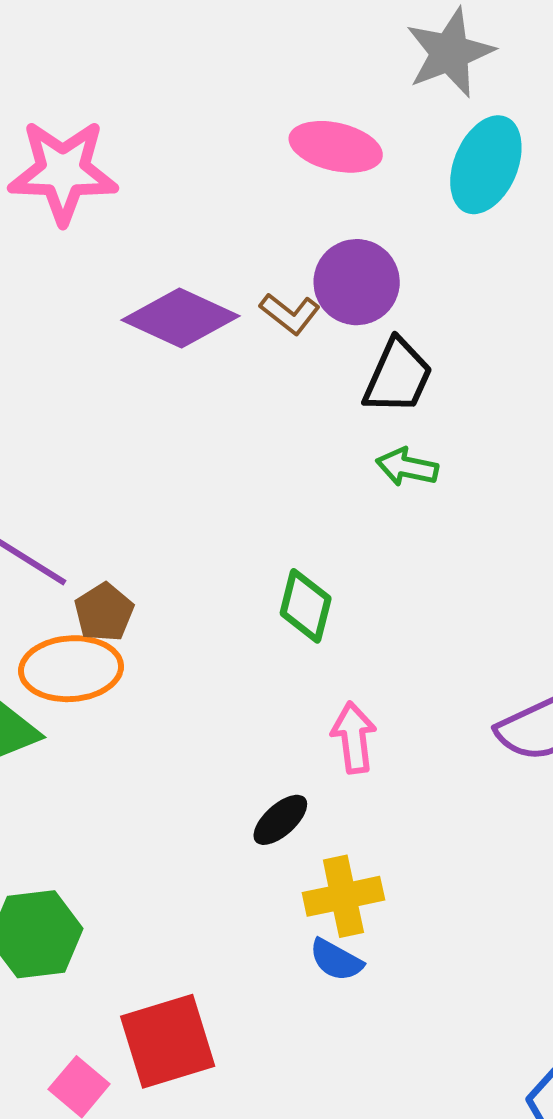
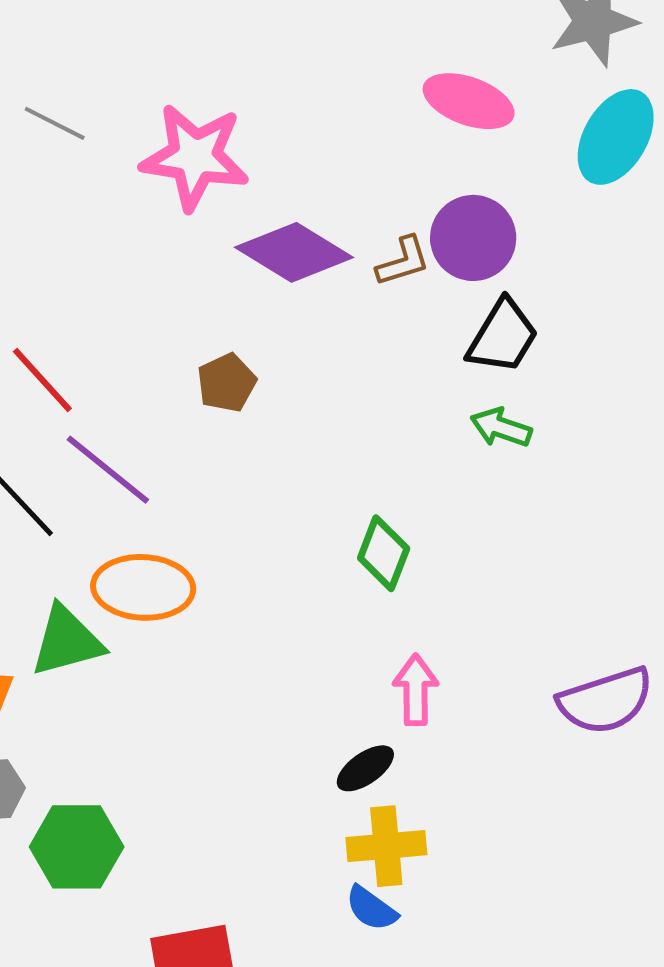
pink star: (63, 172) -> (195, 157), moved
brown L-shape: (290, 314) -> (403, 261), turned -62
brown pentagon: (104, 612) -> (227, 383), moved
black ellipse: (280, 820) -> (365, 768), moved

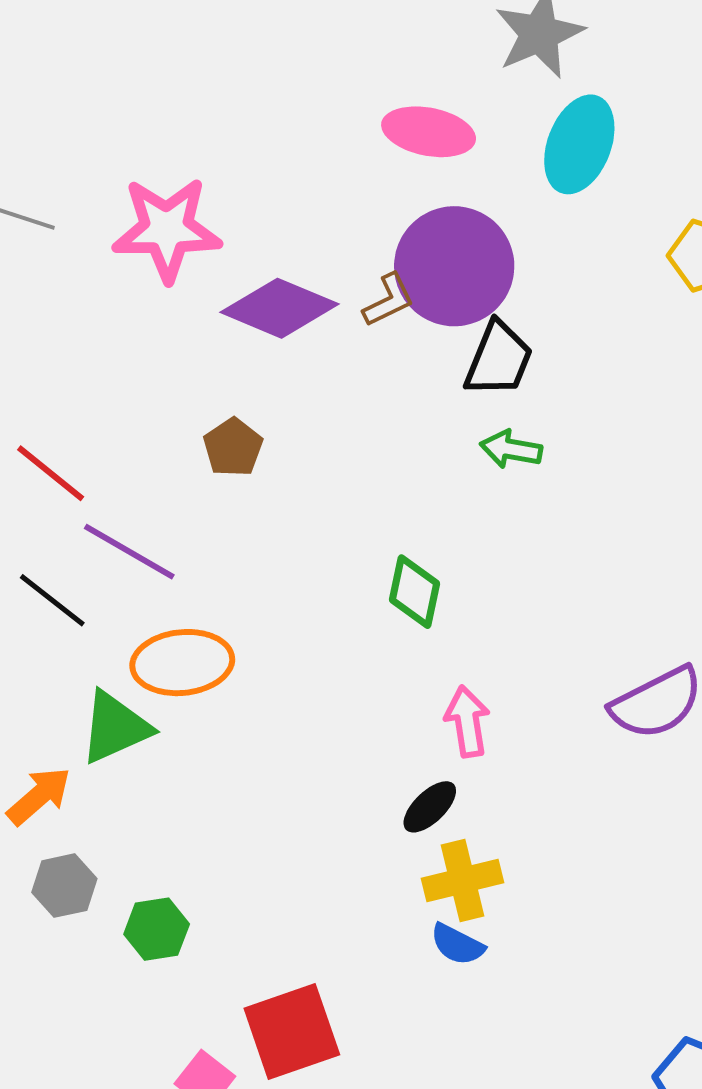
purple circle: (473, 238) -> (454, 266), size x1.4
green hexagon: (77, 847) -> (157, 929), size x0.7

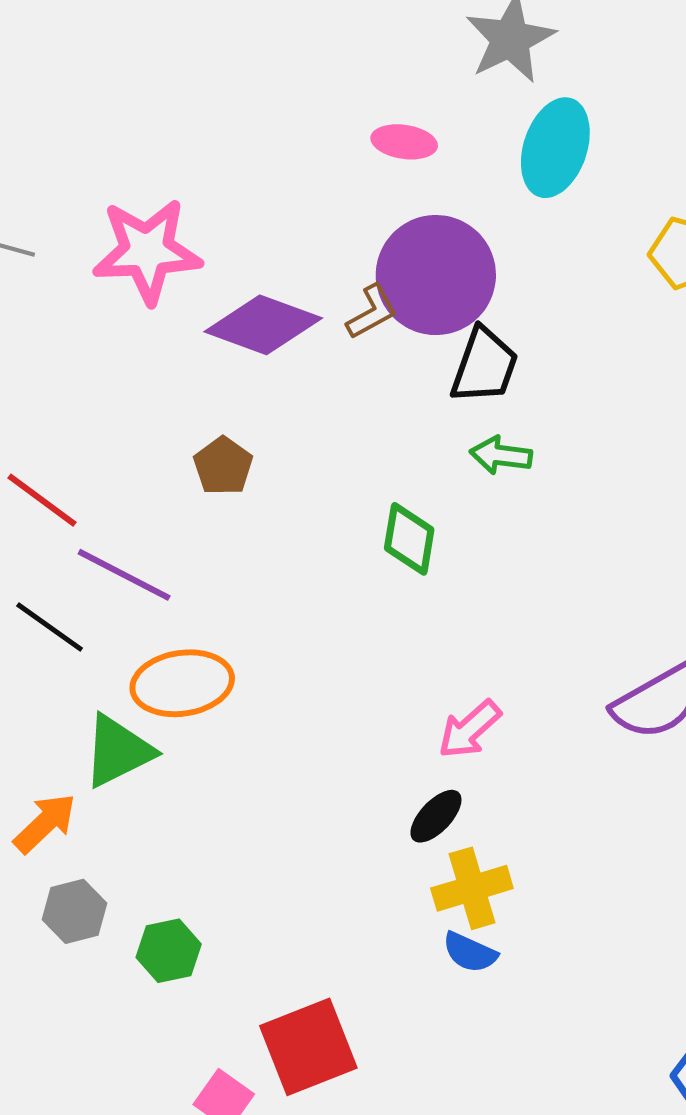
pink ellipse: (429, 132) -> (404, 142), size x0.7
green diamond: (415, 592) -> (409, 539), moved
pink arrow: (467, 722) -> (470, 729), turned -120

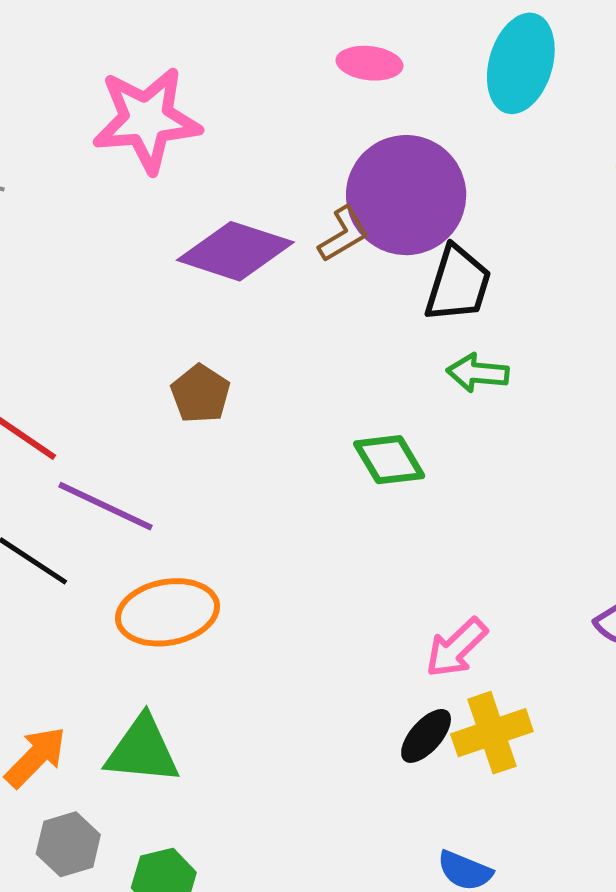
pink star: (147, 251) -> (147, 120), moved
green diamond: (409, 539) -> (389, 460), turned -38
green triangle: (118, 751) -> (142, 750), moved, turned 34
yellow cross: (472, 888) -> (492, 733), moved

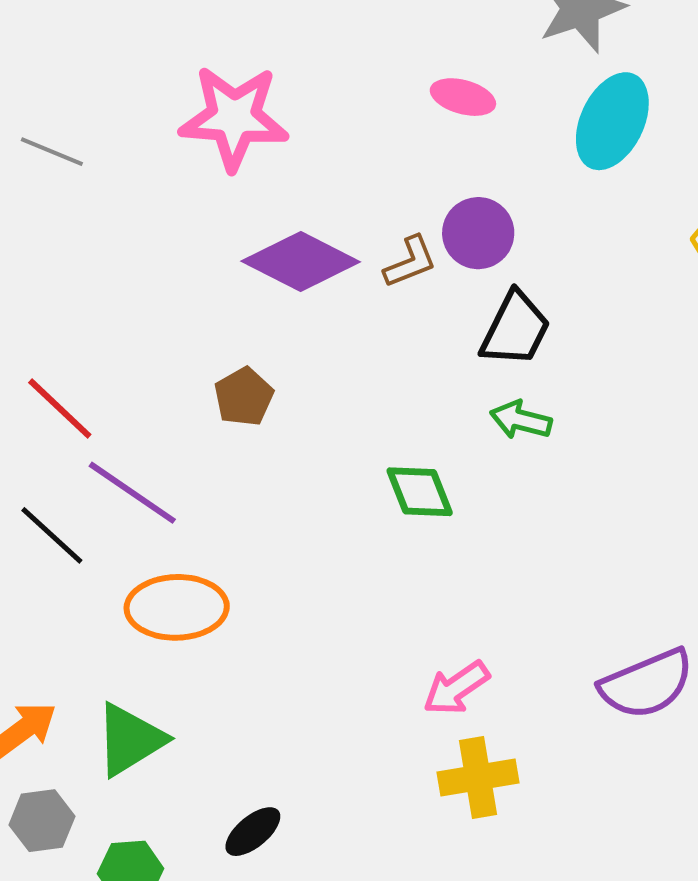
purple circle: (406, 195) -> (478, 233), size x0.6
black ellipse: (426, 736) -> (253, 832), moved
green triangle: (142, 750) -> (130, 740), turned -46

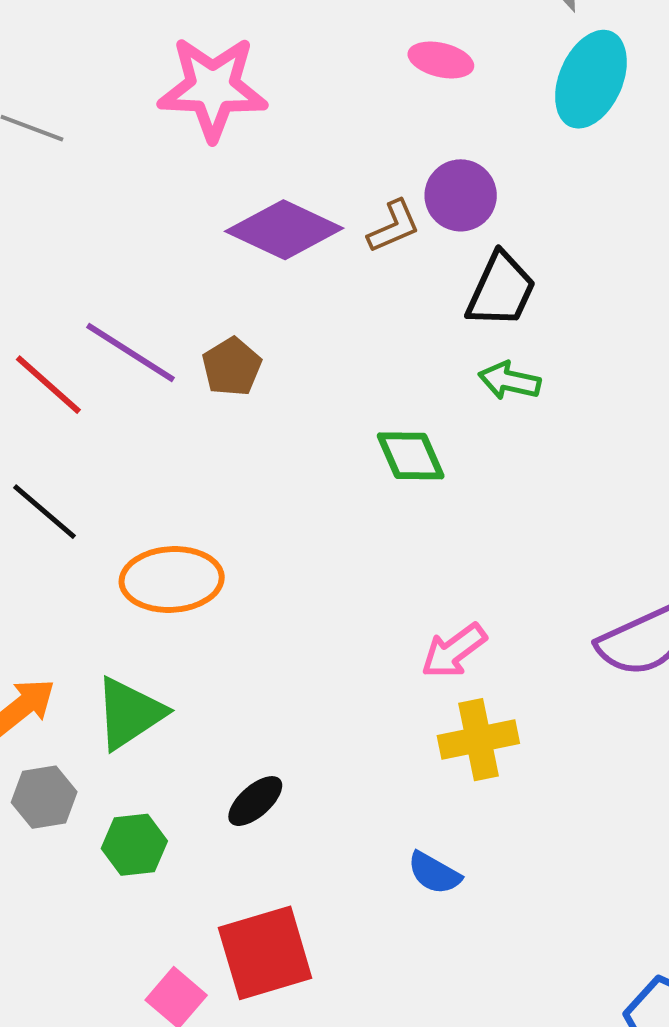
purple line: (132, 493) -> (130, 353), moved

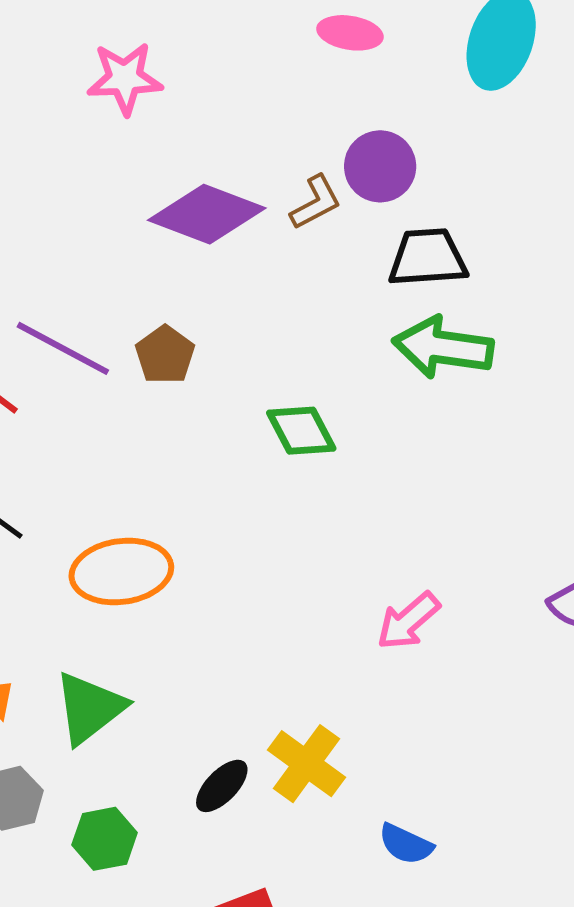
pink star: (213, 88) -> (125, 78), size x0.7
black trapezoid: (501, 290) -> (428, 258), turned -114
green arrow: (509, 381) -> (443, 347), size x1.6
green diamond: (411, 456) -> (301, 431), moved
yellow cross: (478, 740) -> (306, 764), moved, turned -38

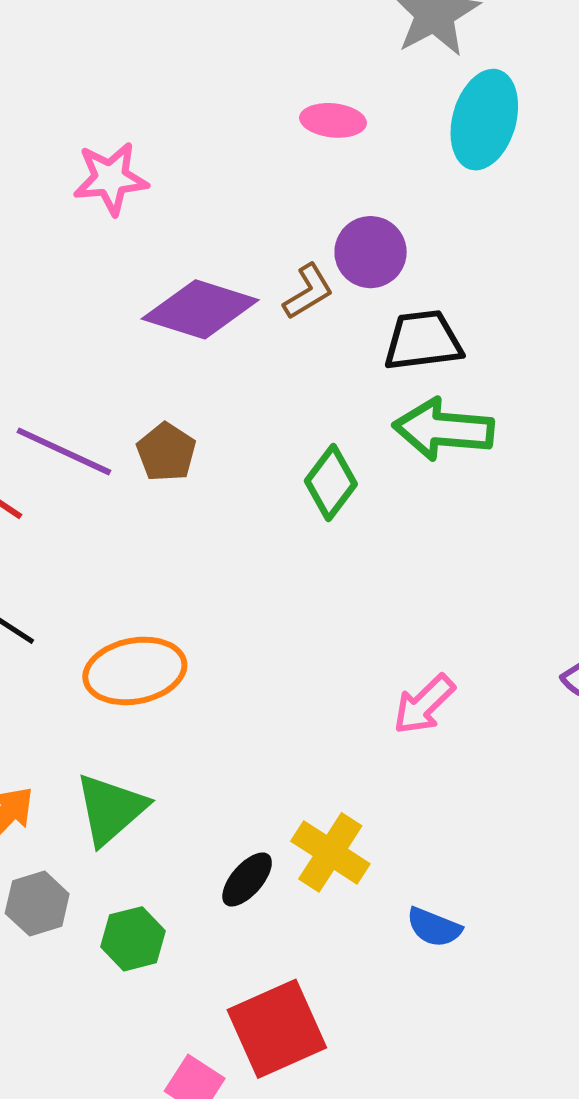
green diamond: (301, 431) -> (331, 482), moved, turned 68

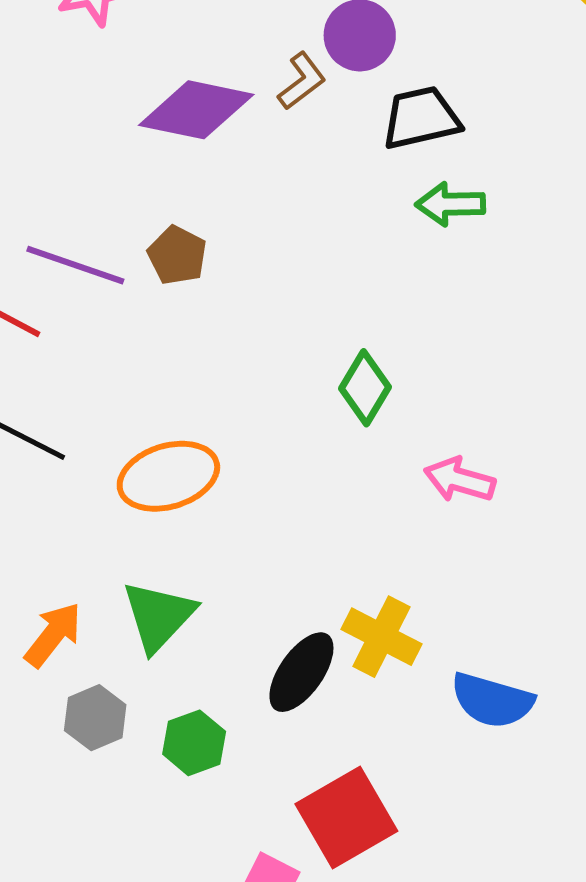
green arrow: (443, 429) -> (450, 204), size x0.7
green diamond: (331, 482) -> (365, 388), moved
pink arrow: (424, 704) -> (459, 480), turned 66
black ellipse: (247, 879) -> (301, 672), size x1.4
blue semicircle: (434, 927) -> (492, 700), size x1.5

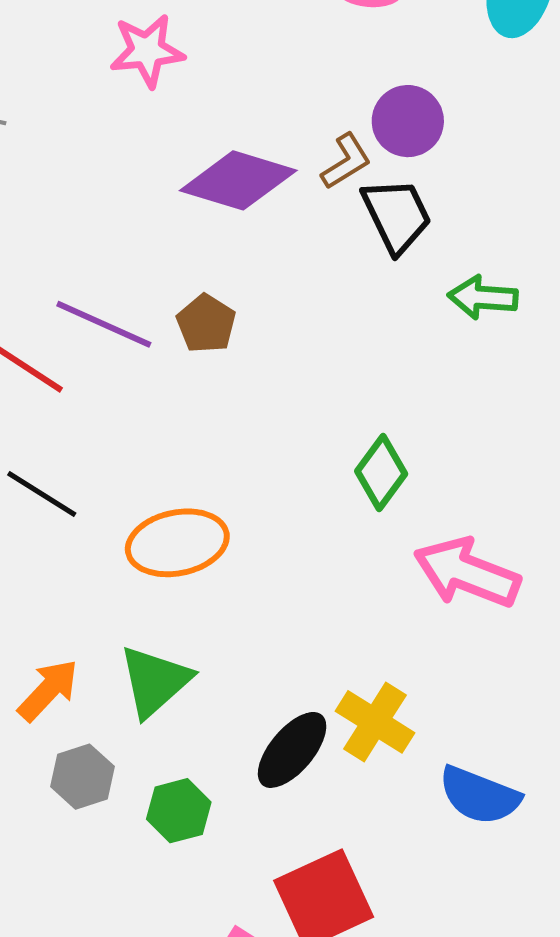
black trapezoid: (421, 118) -> (397, 215), moved, turned 72
pink arrow: (459, 480) -> (467, 573), size x1.5

